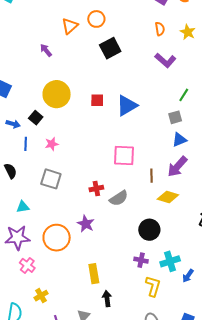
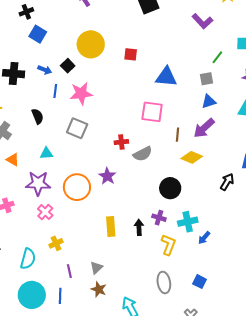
blue triangle: (127, 106) -> (166, 77), moved, turned 30
pink star: (52, 144) -> (81, 93), size x1.6
black arrow: (107, 299) -> (139, 227), moved

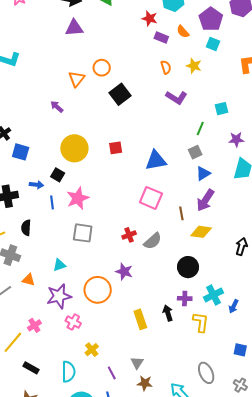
pink square: (152, 112) -> (151, 198), turned 30
black semicircle: (38, 116) -> (26, 228), moved, turned -140
gray ellipse: (164, 282) -> (206, 373), moved

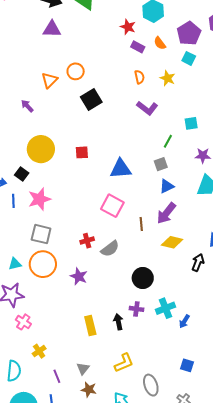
yellow diamond: (201, 232) -> (172, 242), moved
orange circle: (98, 290) -> (43, 264), moved
yellow L-shape: (201, 322) -> (124, 363), moved, turned 55

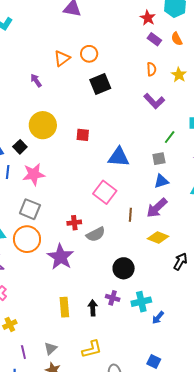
purple star: (79, 276) -> (61, 257), size x1.5

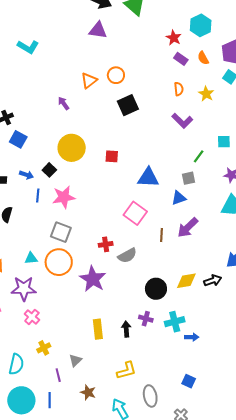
blue triangle: (161, 181) -> (179, 198), moved
yellow diamond: (158, 238) -> (186, 281), moved, turned -30
black arrow: (180, 261) -> (213, 280), turned 42
blue arrow: (158, 318) -> (192, 337), turned -128
gray triangle: (50, 348) -> (75, 360), moved

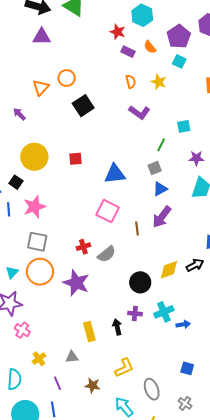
blue triangle: (179, 198) -> (160, 189), moved
cyan triangle: (31, 258) -> (12, 272), turned -32
gray triangle: (75, 360) -> (72, 357), moved, turned 48
brown star: (88, 392) -> (93, 385), moved

